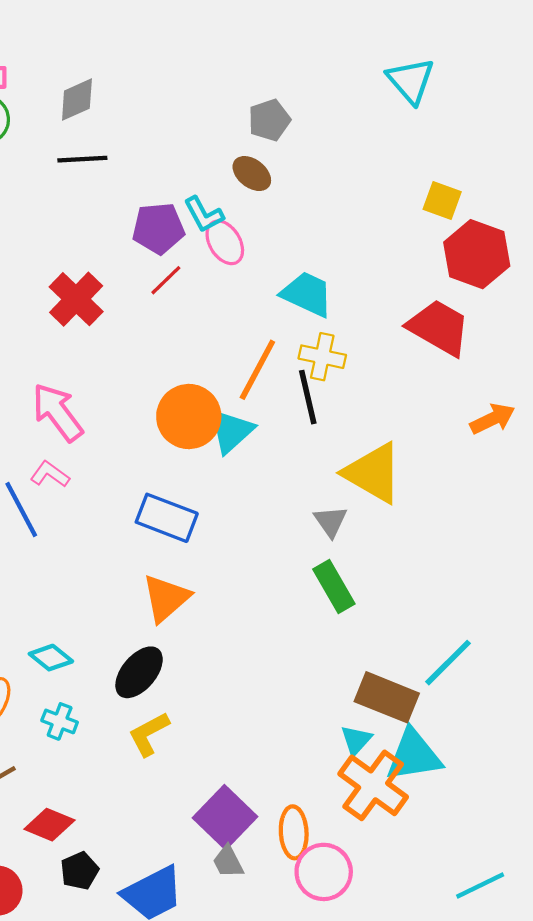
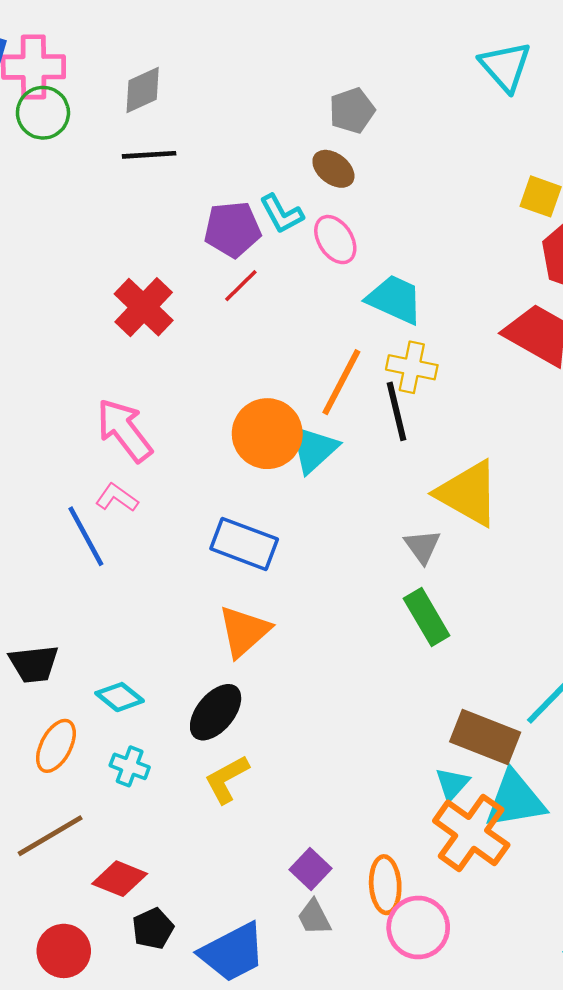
pink ellipse: (225, 242) -> (335, 240), moved
purple square: (225, 817) -> (310, 869), size x0.6

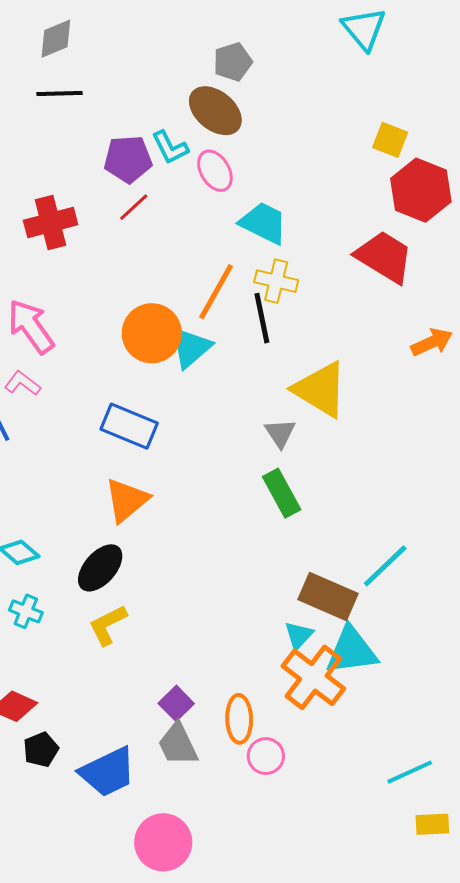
brown ellipse: (333, 169) -> (215, 111), size x1.5
red cross: (144, 307) -> (51, 223), turned 30
gray trapezoid: (314, 917) -> (178, 744), size x1.4
pink circle: (418, 927) -> (266, 756), size x0.7

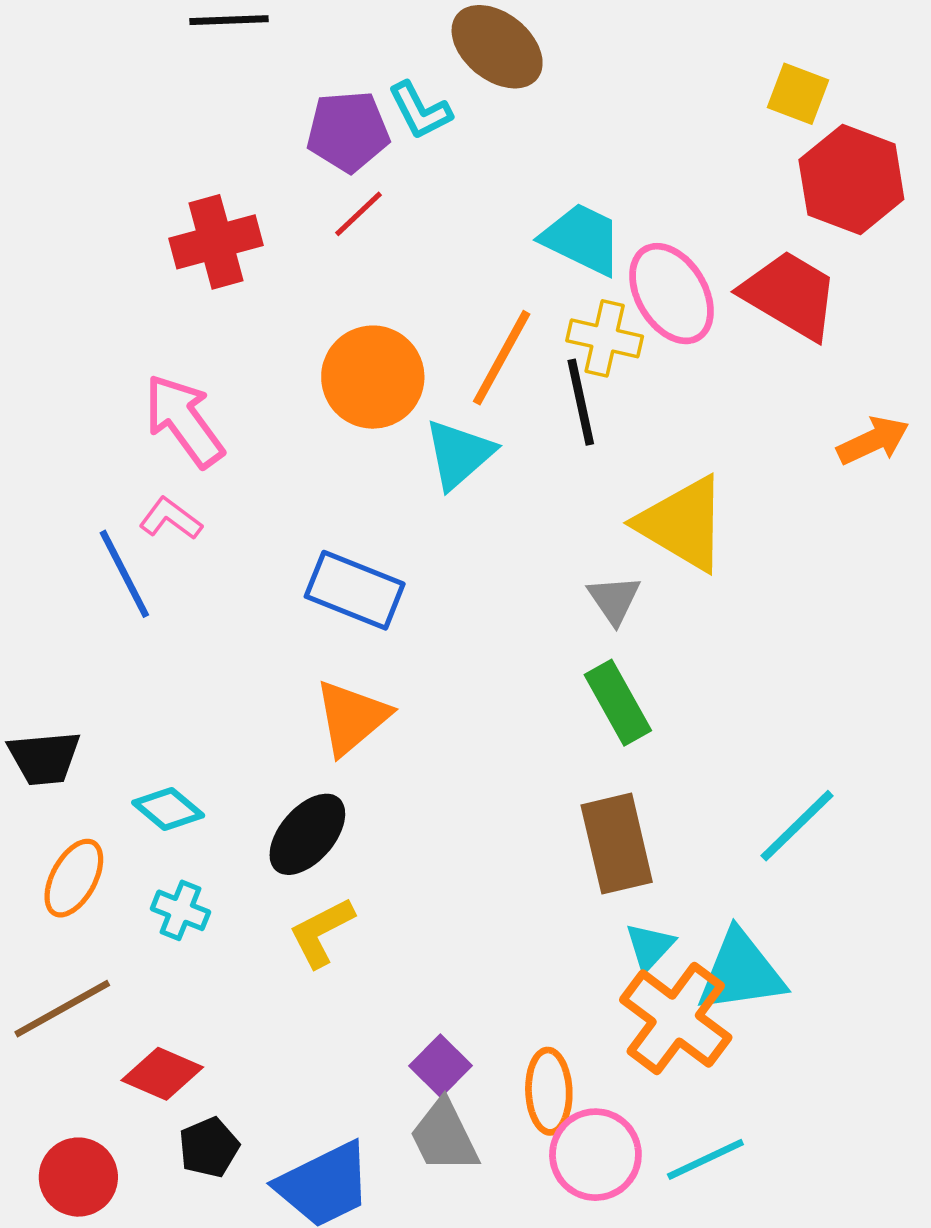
pink ellipse: (215, 171) -> (671, 294), moved, size x1.4
orange circle: (152, 333) -> (373, 377), moved
brown rectangle: (328, 596) -> (617, 844), moved, turned 54
pink circle: (266, 756) -> (595, 1155), size x1.4
cyan line: (410, 772) -> (705, 1159), moved

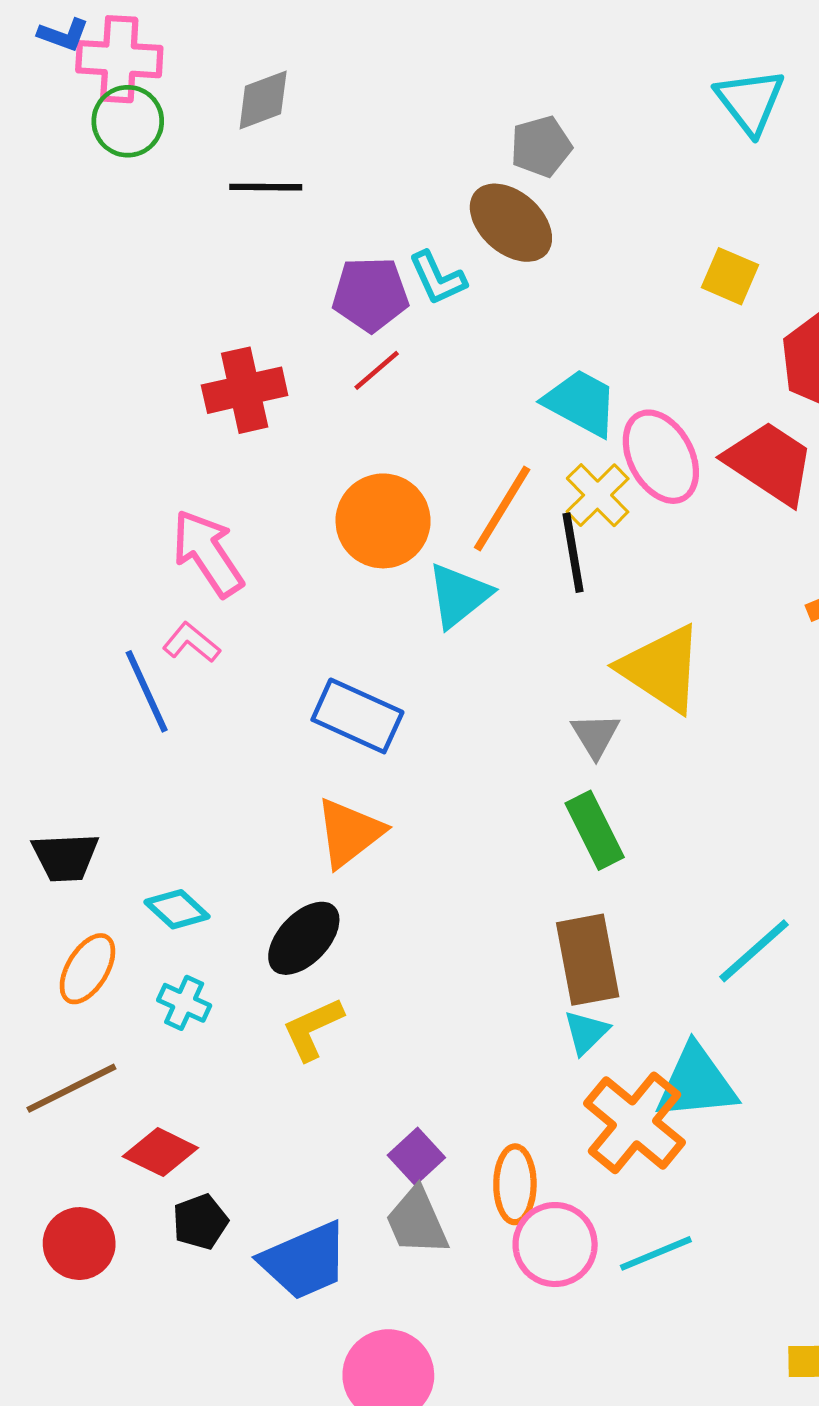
yellow square: (798, 94) -> (730, 276), moved
yellow cross: (605, 338) -> (598, 495), turned 30
cyan triangle: (650, 947) -> (586, 1032), moved

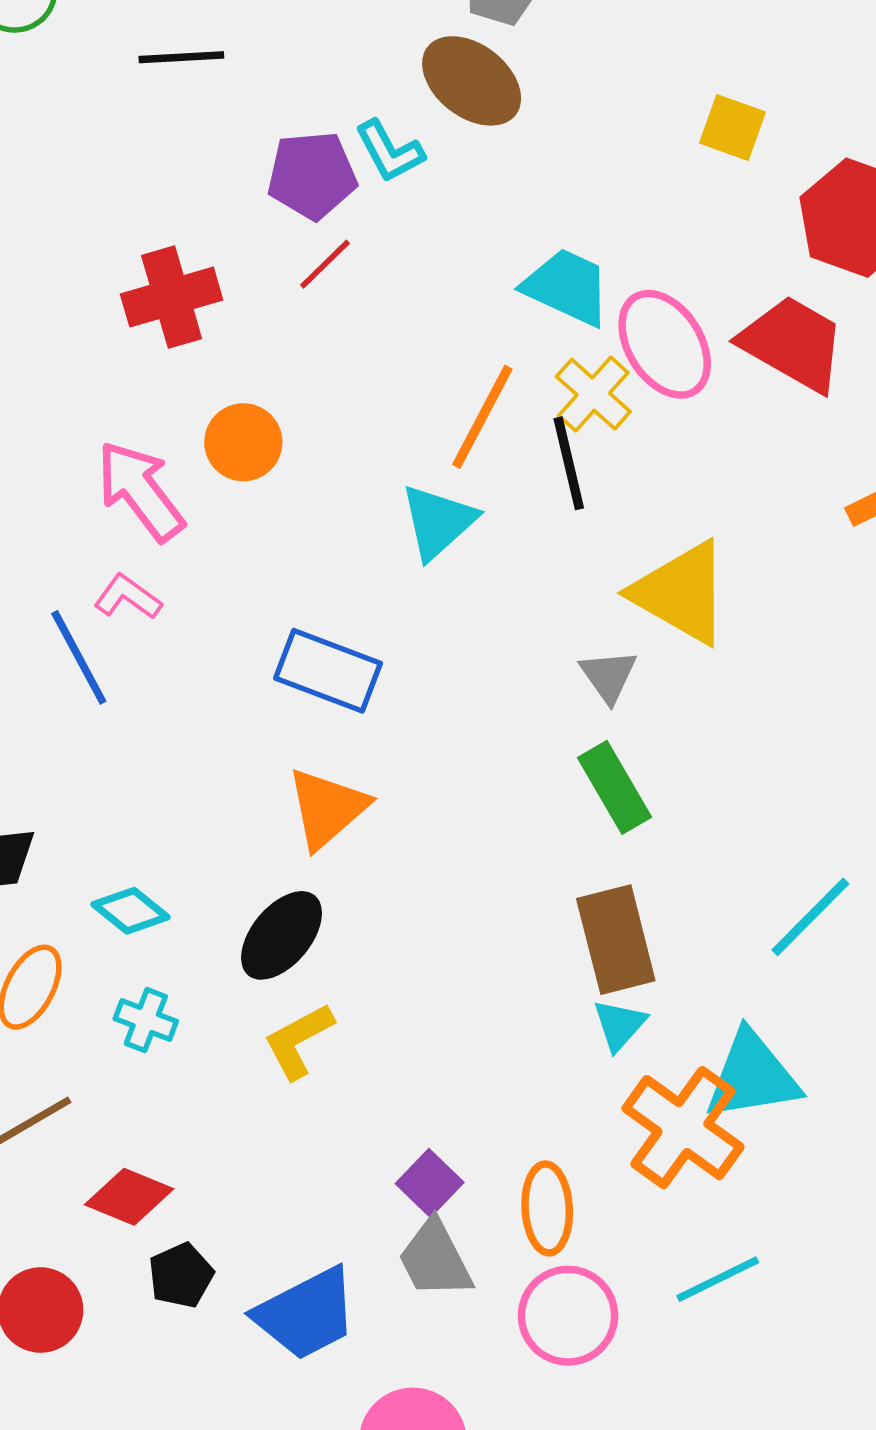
orange circle: (383, 521) -> (243, 442), moved, size x0.7
pink circle: (555, 1245) -> (568, 1316), moved

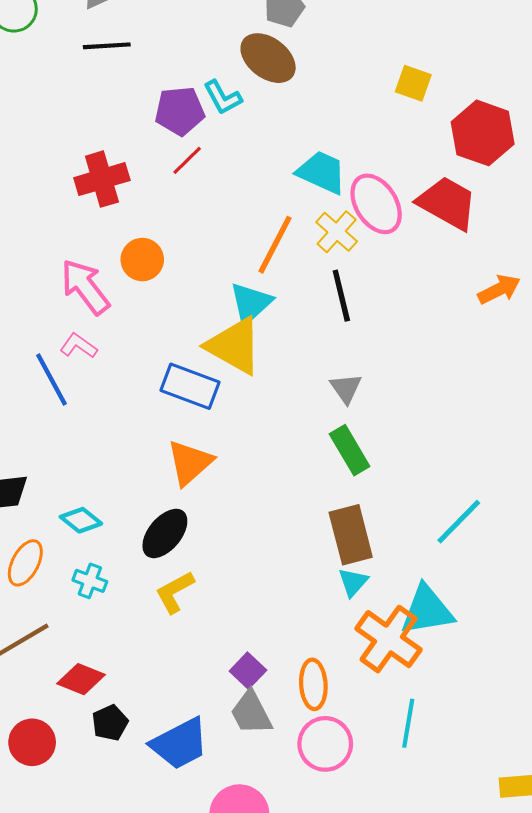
black line: (569, 463) -> (341, 296), moved
yellow triangle: (681, 593) -> (234, 346), moved
cyan line: (718, 1279) -> (408, 723), turned -54

